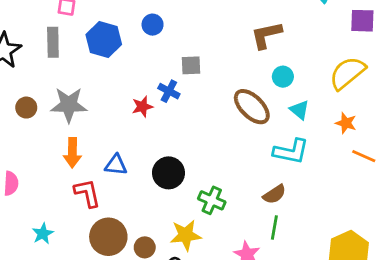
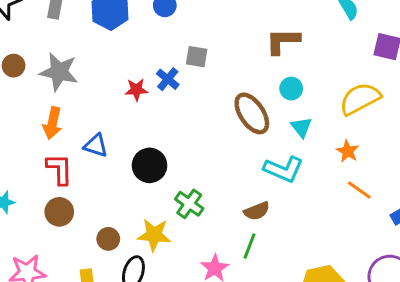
brown circle: (108, 237) -> (59, 212), moved, size x0.7

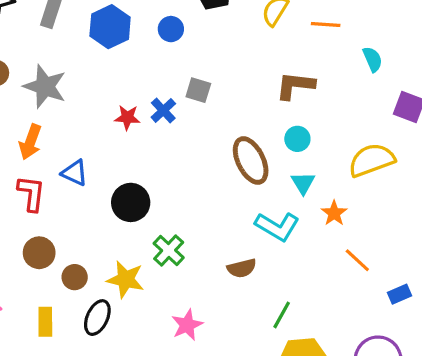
orange star: (348, 151) -> (334, 213), moved
brown circle: (59, 212) -> (39, 253), moved
green line: (249, 246) -> (282, 315), moved

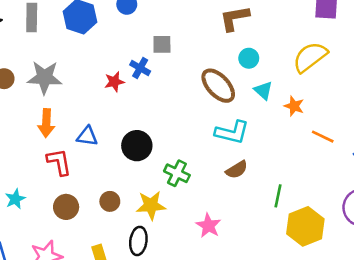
cyan L-shape: (277, 226) -> (232, 132), moved
brown circle: (39, 253) -> (66, 207), moved
brown circle: (75, 277) -> (110, 201), moved

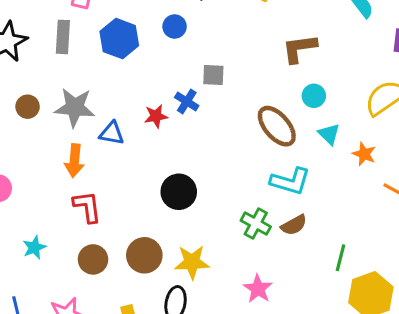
blue triangle: (87, 136) -> (112, 133), moved
green cross: (177, 173) -> (256, 224), moved
brown circle: (110, 201) -> (144, 255), size x1.5

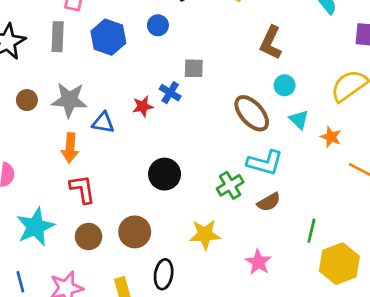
brown L-shape: (299, 48) -> (271, 43), turned -56
green cross: (256, 224) -> (230, 185), moved, turned 32
cyan star: (34, 247) -> (35, 227), size x1.8
yellow star: (192, 262) -> (205, 235), moved
pink star: (258, 289) -> (258, 262), moved

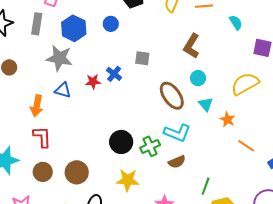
gray square: (194, 68) -> (142, 58), moved
gray star: (69, 100) -> (59, 58), moved
black circle: (165, 174) -> (121, 142), moved

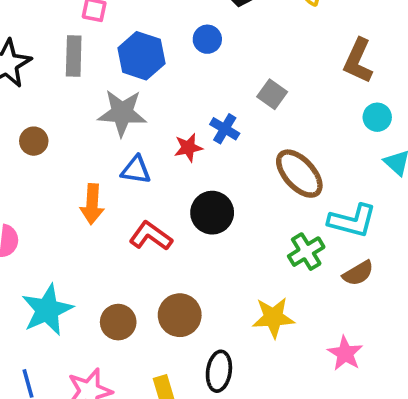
gray square: (142, 58) -> (272, 94), turned 35
brown ellipse: (172, 96) -> (299, 174), moved
red L-shape: (42, 137) -> (151, 236), moved, turned -45
black circle: (121, 142) -> (212, 213), moved

